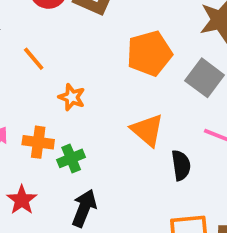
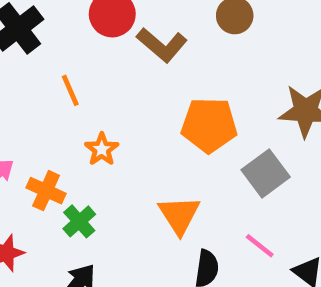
green cross: (71, 158) -> (79, 221), turned -36

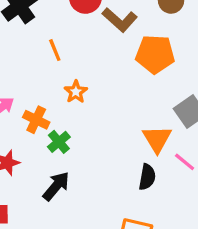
orange pentagon: (209, 125) -> (155, 54), moved
orange triangle: (179, 215) -> (157, 139), moved

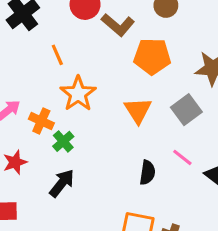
orange star: (76, 92) -> (78, 94), size x1.6
orange triangle: (157, 139) -> (138, 110), moved

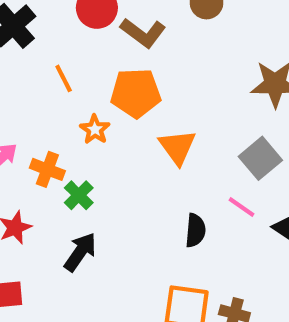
orange pentagon: (152, 56) -> (136, 93), moved
orange star: (78, 94) -> (95, 129), size x0.6
gray square: (186, 110) -> (260, 158), moved

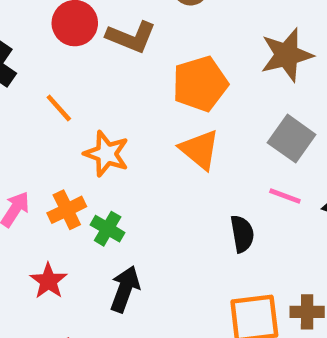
orange pentagon: (136, 93) -> (200, 84), moved
orange star: (95, 129) -> (106, 154), size x1.4
orange cross: (47, 169) -> (67, 210), turned -32

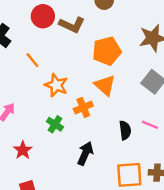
pink line: (285, 196) -> (150, 125), moved
orange cross: (67, 210) -> (83, 107), moved
black arrow: (125, 289) -> (85, 153), moved

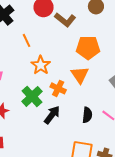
orange cross: (83, 107) -> (58, 88), turned 35
green cross: (55, 124) -> (32, 96), size x1.5
black arrow: (85, 153) -> (52, 115), moved

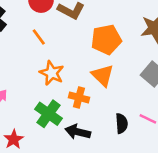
orange line: (27, 40) -> (39, 37), moved
black arrow: (52, 115) -> (78, 132), turned -102

